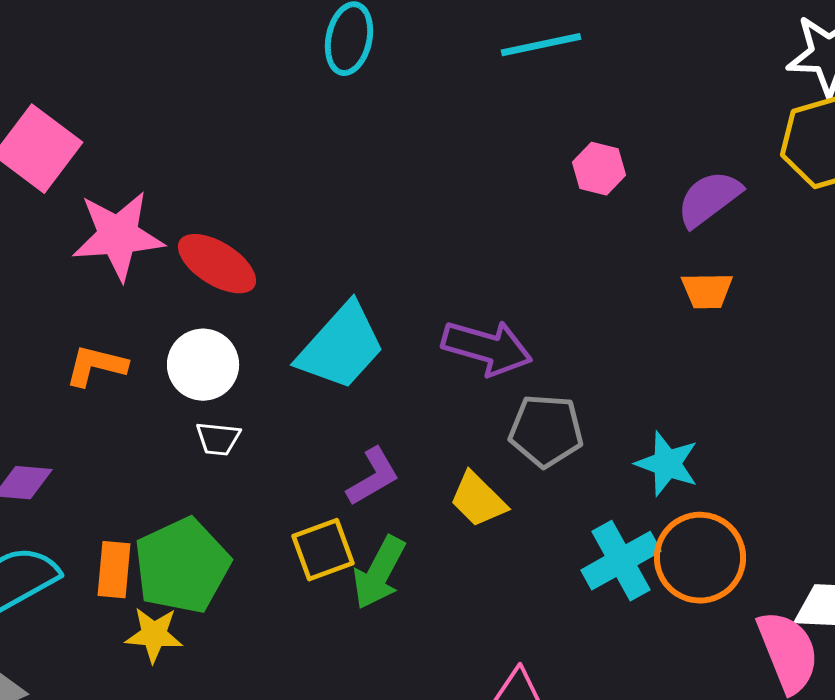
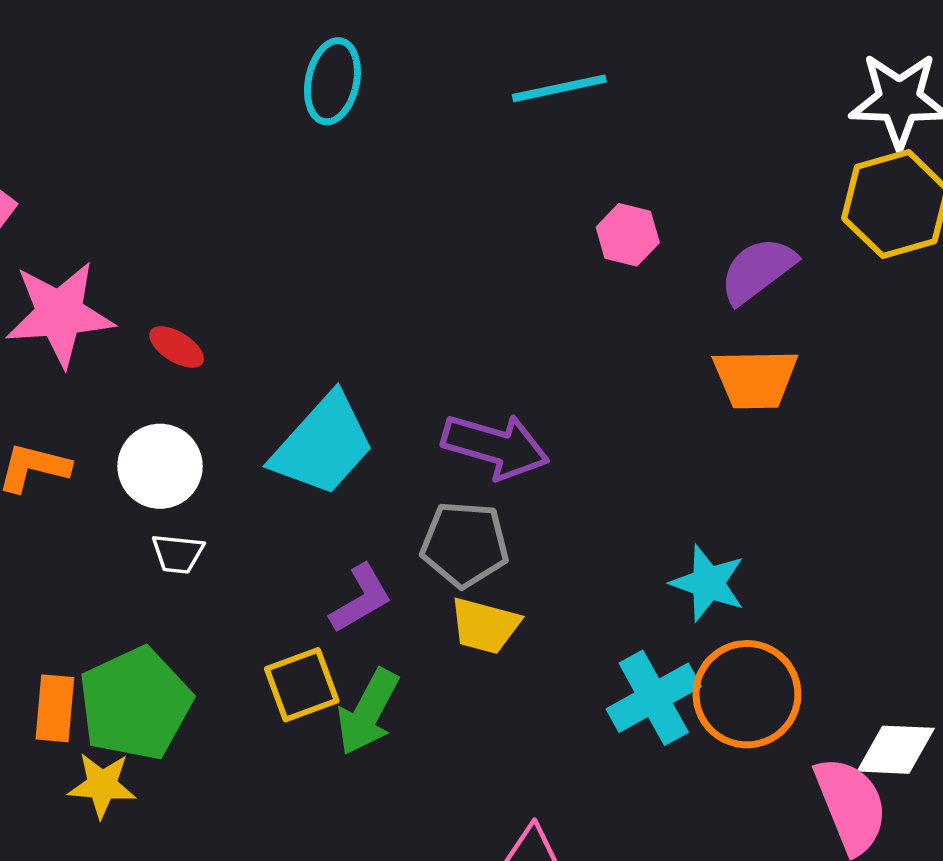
red ellipse: (217, 264) -> (177, 347), size x0.6
orange trapezoid: (707, 291) -> (755, 379), size x1.4
gray pentagon: (546, 431) -> (465, 544), moved
yellow trapezoid: (478, 500) -> (485, 626), turned -30

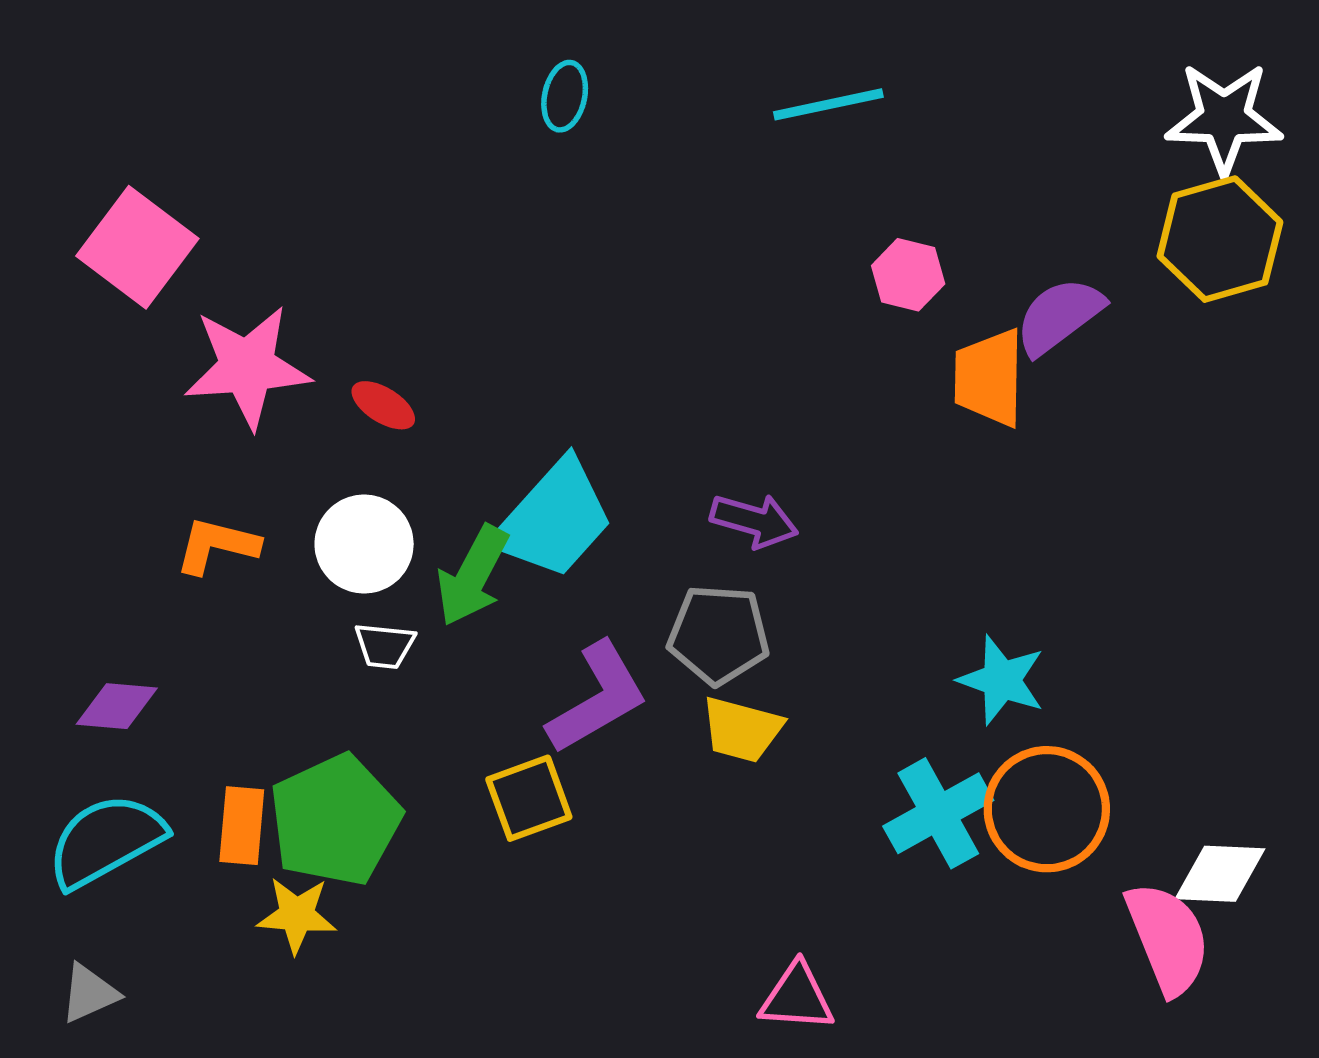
cyan ellipse: (332, 81) -> (565, 96), size x0.7
orange trapezoid: (755, 379) -> (989, 378), moved, turned 92
purple arrow: (495, 446) -> (754, 521), size x0.7
purple L-shape: (361, 599) -> (598, 698), size x1.4
green arrow: (368, 712) -> (473, 576), moved

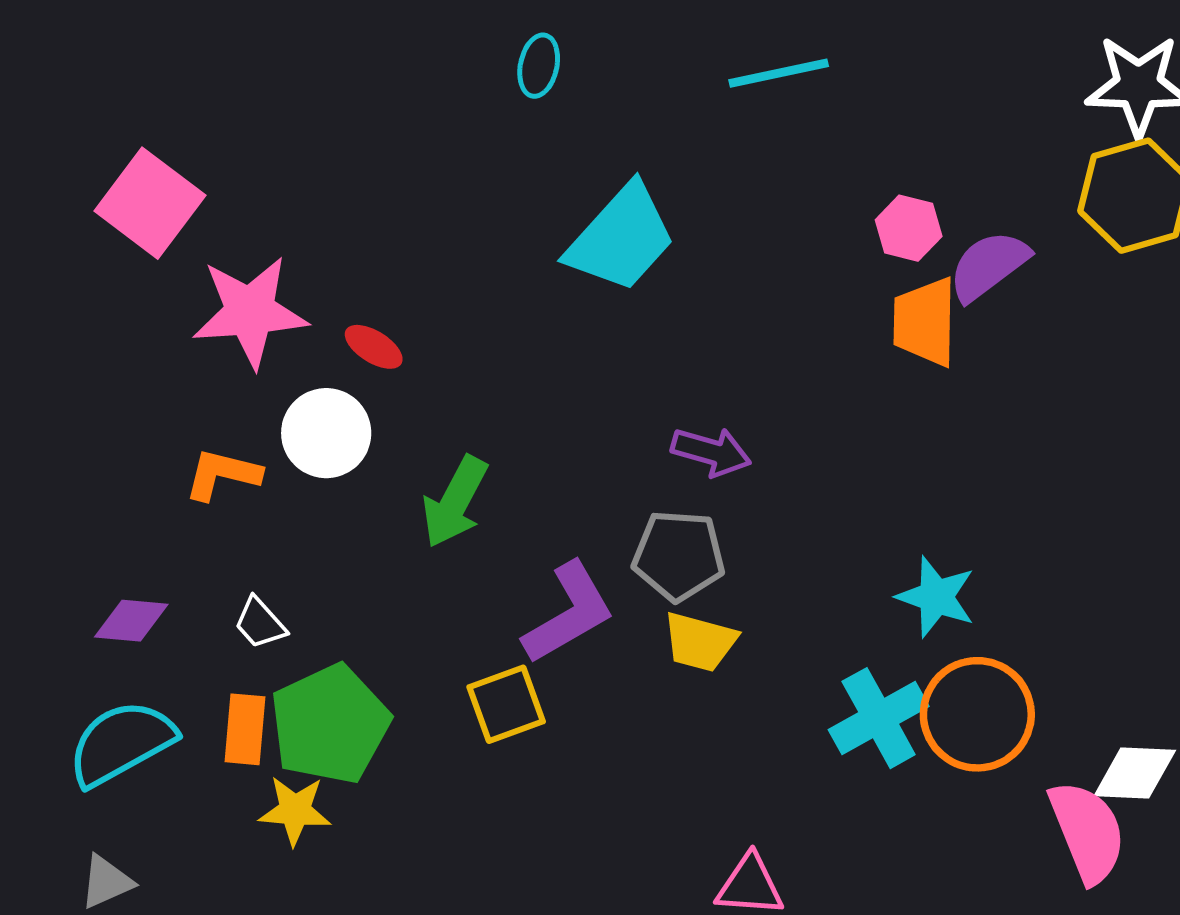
pink hexagon: (908, 275) -> (909, 228), moved
cyan trapezoid: (554, 519) -> (621, 238), moved
white circle: (364, 544) -> (326, 433), moved
white trapezoid: (385, 646) -> (260, 623), moved, turned 42

